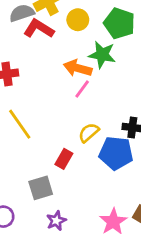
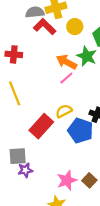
red rectangle: (64, 159) -> (41, 126), size x1.6
gray square: (41, 188) -> (18, 156), moved

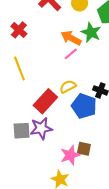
red cross: (14, 54) -> (19, 30), turned 35
purple star: (25, 170) -> (41, 128), moved, size x1.5
brown square: (89, 180) -> (84, 149), moved, turned -32

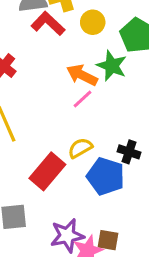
purple star: (41, 128) -> (67, 236), moved

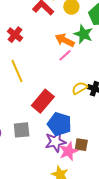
yellow semicircle: (80, 148) -> (80, 88), moved
blue pentagon: (106, 176) -> (59, 124), moved

